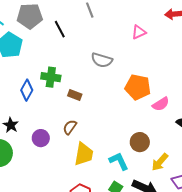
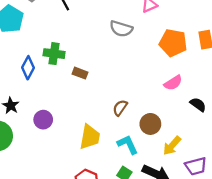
gray semicircle: (102, 60) -> (121, 29), moved
orange pentagon: (138, 87) -> (173, 43), moved
brown semicircle: (70, 127) -> (120, 108), moved

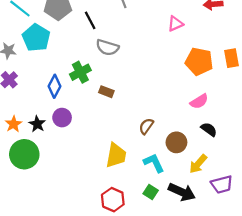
gray semicircle: (121, 29) -> (107, 47), moved
green cross: (54, 54) -> (80, 72), turned -36
black semicircle: (198, 104) -> (209, 129), moved
purple circle: (43, 120) -> (62, 118), moved

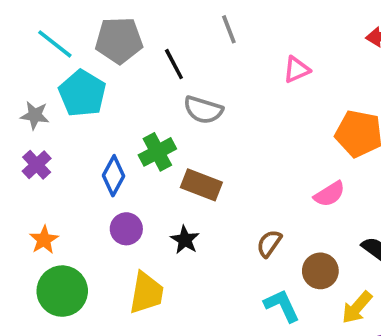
pink triangle: (175, 24) -> (297, 70), moved
brown rectangle: (106, 92) -> (201, 185), size x1.5
pink semicircle: (199, 101) -> (329, 194), moved
black star: (37, 124) -> (185, 240), moved
yellow trapezoid: (116, 155) -> (146, 293), moved

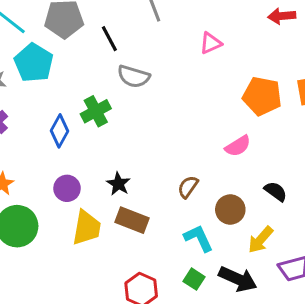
brown rectangle: (201, 185) -> (132, 220), moved
purple circle: (126, 229) -> (67, 188), moved

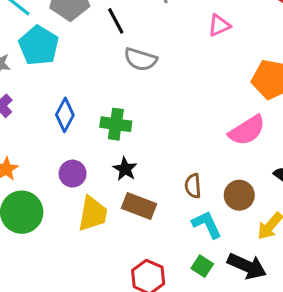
green cross: (96, 111) -> (116, 124), moved, turned 36
pink semicircle: (238, 146) -> (247, 130), size x1.4
brown semicircle: (188, 187) -> (193, 186), moved, turned -40

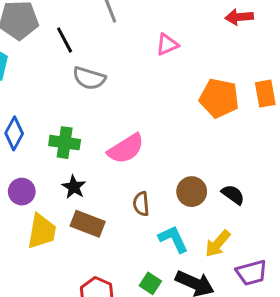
pink semicircle: (247, 130) -> (126, 149), moved
brown circle: (239, 195) -> (192, 192), moved
cyan L-shape: (207, 224) -> (173, 239), moved

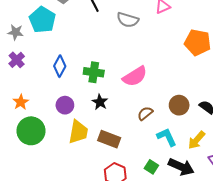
gray semicircle: (89, 78) -> (128, 20), moved
brown semicircle: (141, 204) -> (145, 113), turned 56
brown rectangle: (88, 224) -> (109, 139), moved

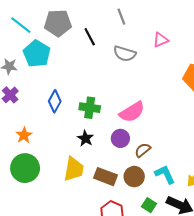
orange star: (21, 102) -> (24, 135), moved
black star: (100, 102) -> (85, 138), moved
purple circle: (65, 105) -> (120, 138), moved
brown circle: (179, 105) -> (134, 177), moved

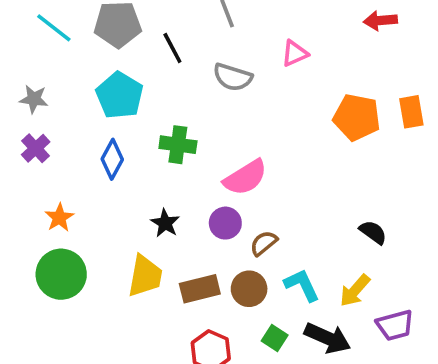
cyan pentagon: (37, 54) -> (120, 95), moved
green cross: (90, 108) -> (178, 145), moved
brown rectangle: (106, 177) -> (200, 289), turned -35

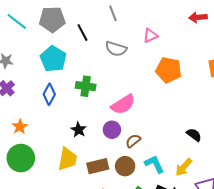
orange pentagon: (357, 117) -> (169, 70), moved

